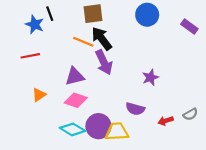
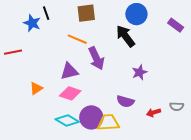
black arrow: (102, 39) -> (125, 36), moved
red line: (30, 56) -> (13, 52), moved
gray semicircle: (190, 114) -> (177, 106), turned 32

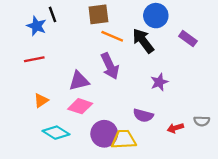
purple rectangle: (176, 25) -> (188, 39), moved
orange line: (77, 39) -> (112, 36), moved
red line: (13, 52) -> (34, 59), moved
cyan diamond: (67, 120) -> (56, 133), moved

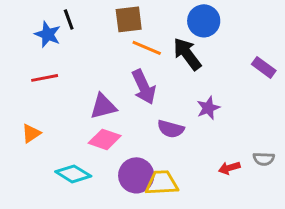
purple rectangle: (188, 39) -> (264, 67), moved
orange triangle: (41, 100) -> (31, 133), moved
purple semicircle: (143, 115) -> (171, 129), moved

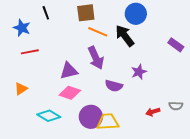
blue star: (48, 34) -> (22, 28), moved

